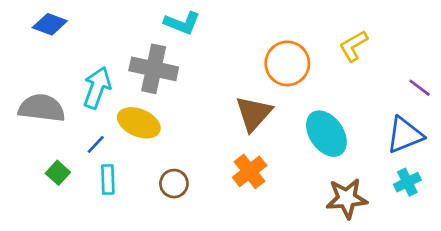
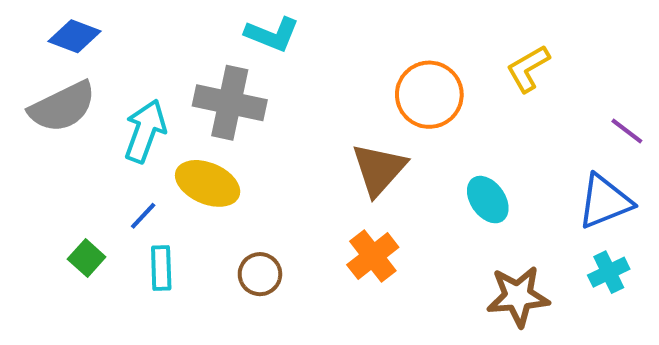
gray semicircle: (42, 108) -> (62, 107), moved, turned 147
cyan ellipse: (326, 134) -> (488, 200), size x0.7

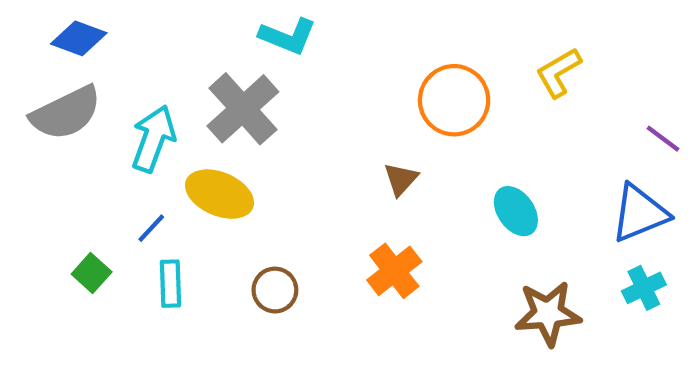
gray cross: (230, 103) -> (243, 109), turned 36
brown triangle: (379, 169) -> (401, 179), size x0.6

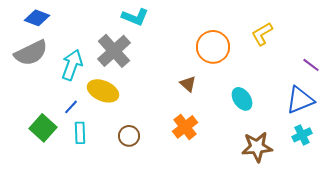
brown triangle: (401, 179) -> (188, 84), turned -30
green square: (92, 273) -> (43, 128), size x1.5

